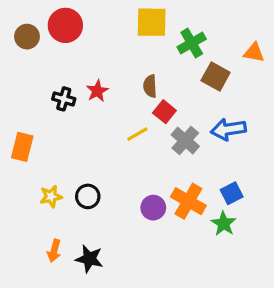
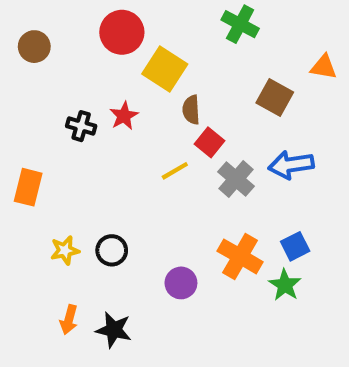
yellow square: (152, 22) -> (165, 69), moved, turned 32
red circle: (65, 25) -> (122, 32), moved
green cross: (192, 43) -> (240, 24), moved, turned -32
purple circle: (153, 208) -> (181, 283), moved

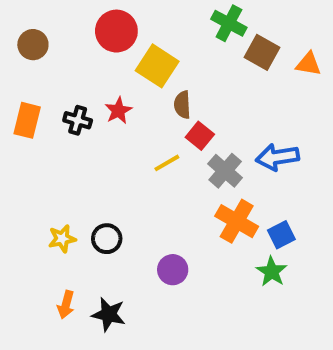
brown square: (275, 98) -> (262, 52), moved
orange rectangle: (28, 187) -> (27, 120), moved
orange cross: (240, 256) -> (237, 221), moved

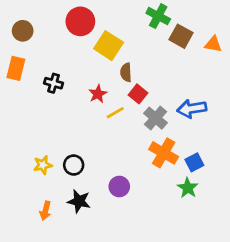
red star: (118, 111) -> (98, 94), moved
orange rectangle: (27, 120) -> (16, 68), moved
black star: (109, 314) -> (79, 201), moved

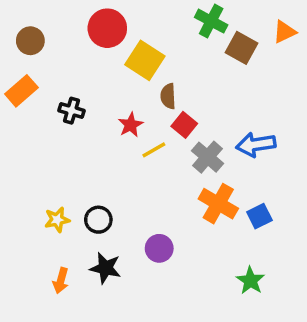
orange triangle: (213, 44) -> (284, 32), moved, turned -36
orange rectangle: (16, 68) -> (21, 91), turned 35
green star: (188, 188) -> (250, 281), moved

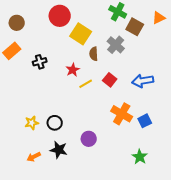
black cross: (71, 111) -> (40, 62), turned -32
red square: (184, 125) -> (110, 80), moved
gray cross: (208, 157) -> (116, 45), moved
orange arrow: (61, 281) -> (34, 157), turned 48

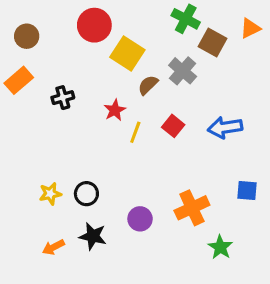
brown semicircle: (94, 54) -> (148, 85), turned 48
yellow line: (86, 84) -> (135, 132), turned -40
orange cross: (122, 114) -> (192, 208), moved, turned 35
blue square: (145, 121) -> (247, 191), moved, turned 32

